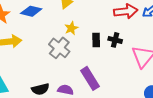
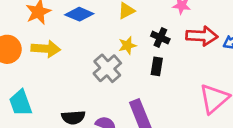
black cross: (115, 40) -> (160, 38), moved

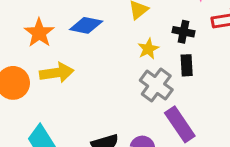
gray cross: (107, 68) -> (156, 85), moved

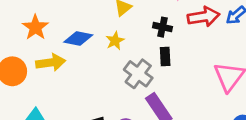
blue diamond: (86, 25) -> (78, 38), moved
yellow star: (148, 49) -> (115, 41), moved

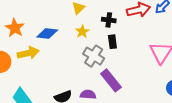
yellow star: (115, 41) -> (82, 32), moved

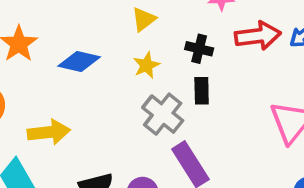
yellow arrow: (28, 53) -> (49, 132), moved

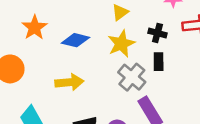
yellow star: (146, 65) -> (121, 44), size x1.5
yellow arrow: (49, 132) -> (69, 82), moved

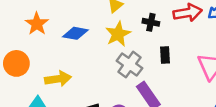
black rectangle: (159, 62) -> (165, 55), moved
yellow arrow: (69, 82) -> (58, 79), moved

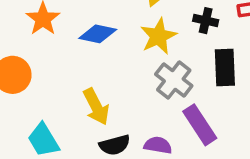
black rectangle: (165, 55) -> (225, 68), size x1.5
yellow arrow: (58, 79) -> (96, 107), moved, turned 70

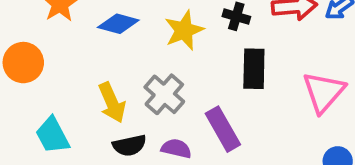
gray cross: (174, 80) -> (164, 94), moved

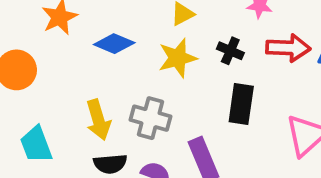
gray cross: (164, 94) -> (150, 118), turned -33

